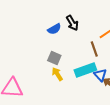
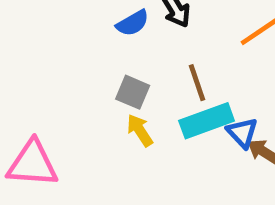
brown line: (94, 49) -> (197, 83), moved

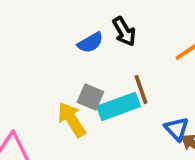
cyan rectangle: (207, 121) -> (119, 106), moved
yellow arrow: (140, 130) -> (72, 120), moved, size x1.4

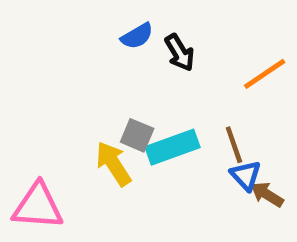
blue semicircle: (90, 43) -> (137, 36), moved
brown line: (141, 90) -> (234, 145), moved

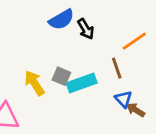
blue semicircle: (137, 36) -> (61, 20), size x1.4
brown line: (234, 145) -> (117, 68), moved
yellow arrow: (113, 164) -> (34, 83), moved

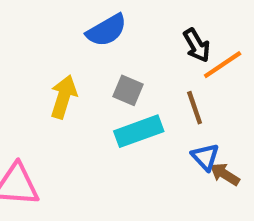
black arrow: (86, 29) -> (197, 45), moved
gray square: (61, 76) -> (128, 90), moved
yellow arrow: (34, 83) -> (64, 97), moved, turned 50

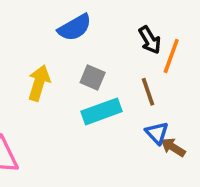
orange line: (223, 65) -> (171, 56), turned -36

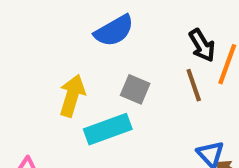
brown line: (148, 92) -> (194, 85), moved
cyan rectangle: (102, 111) -> (108, 129), moved

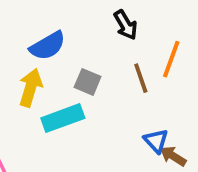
blue semicircle: (114, 31) -> (48, 46), moved
black arrow: (202, 45) -> (126, 25), moved

